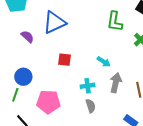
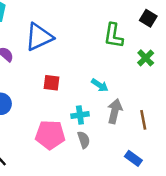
pink pentagon: (48, 102) -> (50, 135), moved

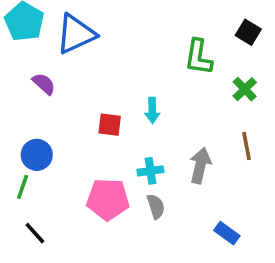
blue triangle: (39, 37) -> (76, 34), moved
cyan arrow: (100, 85) -> (152, 110), moved, turned 56
brown line: (143, 120) -> (246, 146), moved

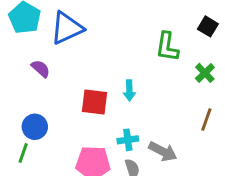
red square: (110, 125) -> (94, 102), size x1.4
brown line: (246, 146) -> (206, 119), turned 30
gray arrow: (200, 166) -> (163, 151), moved, turned 104

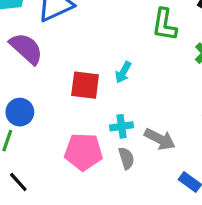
purple semicircle: (41, 69) -> (26, 48), size x1.6
cyan arrow: (129, 90) -> (123, 72), turned 30

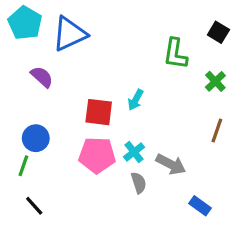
purple semicircle: (26, 48) -> (42, 77), size x0.7
cyan cross: (122, 126) -> (134, 152), turned -30
pink pentagon: (83, 152) -> (97, 155), moved

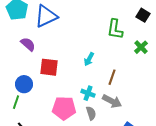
red square: (99, 112) -> (49, 67), moved
brown line: (217, 131) -> (112, 77), moved
cyan cross: (134, 152) -> (88, 93), turned -32
pink pentagon: (97, 155) -> (64, 108), moved

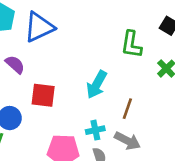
cyan arrow: (89, 59) -> (97, 85), size x1.5
cyan cross: (88, 93) -> (95, 130), turned -32

